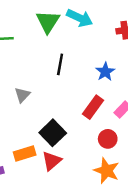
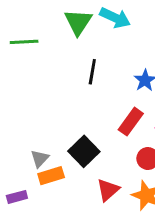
gray triangle: (22, 95) -> (40, 159), moved
red triangle: (52, 161) -> (108, 190), moved

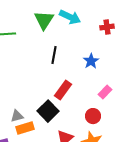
red rectangle: (131, 122) -> (63, 90), moved
gray triangle: (40, 159) -> (17, 116), turned 32

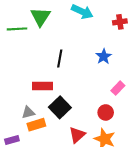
green triangle: (44, 20) -> (40, 17), moved
black line: (54, 55) -> (60, 58), moved
red rectangle: (63, 90) -> (42, 86), moved, turned 54

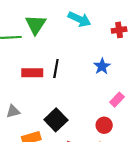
red rectangle: (42, 86) -> (32, 73), moved
gray triangle: (28, 112) -> (13, 111), moved

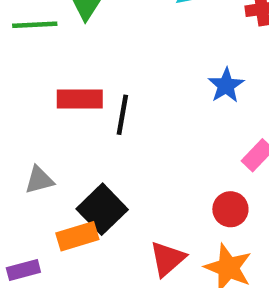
black line: (56, 68) -> (122, 115), moved
black square: (56, 120) -> (102, 209), moved

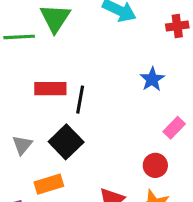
gray triangle: (39, 180) -> (22, 145), turned -35
black square: (102, 209) -> (66, 142), moved

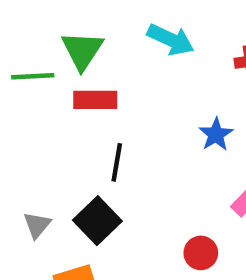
red rectangle: (50, 89) -> (95, 100), moved
red circle: (155, 165) -> (201, 253), moved

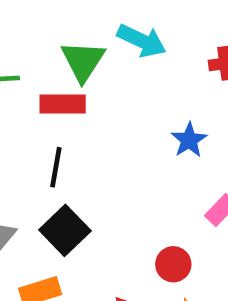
green triangle: (82, 50) -> (83, 61), moved
black line: (117, 162) -> (56, 167), moved

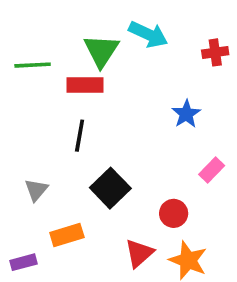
black square: (65, 230) -> (110, 188), moved

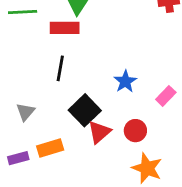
blue star: (186, 114) -> (125, 81), moved
red triangle: (139, 253) -> (99, 132), moved
purple rectangle: (24, 262) -> (18, 158), moved

